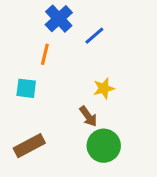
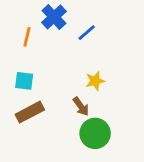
orange line: (45, 54) -> (27, 37), moved
brown rectangle: (29, 146) -> (30, 112), moved

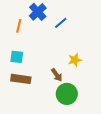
yellow star: (95, 81) -> (75, 60), moved
brown rectangle: (30, 112) -> (21, 79), turned 36

